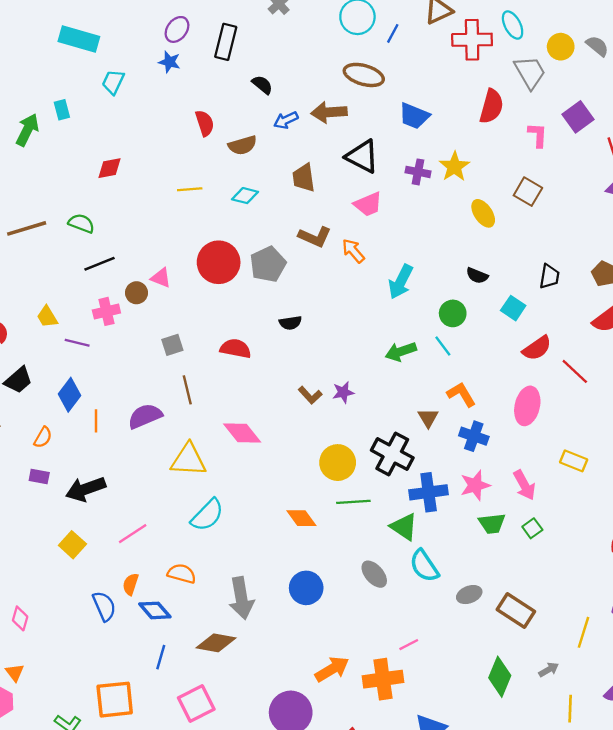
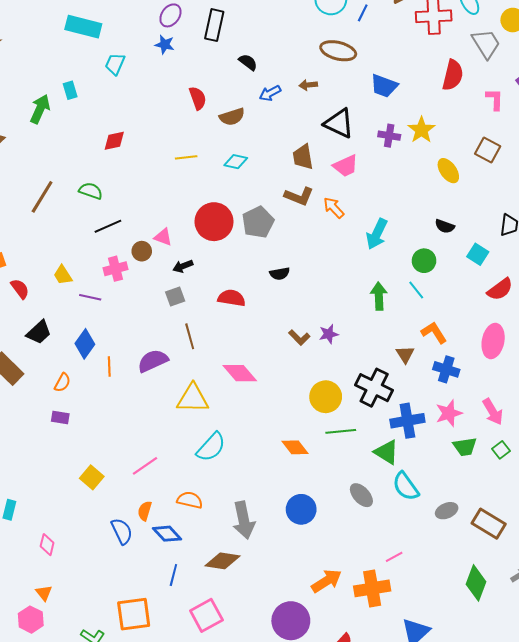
brown arrow: (329, 112) -> (308, 85), size x0.6
brown trapezoid: (304, 178) -> (303, 157), moved
brown line: (27, 228) -> (42, 197), turned -40
green arrow: (401, 352) -> (379, 296), turned 108
black arrow: (86, 489) -> (183, 266), moved, size x0.6

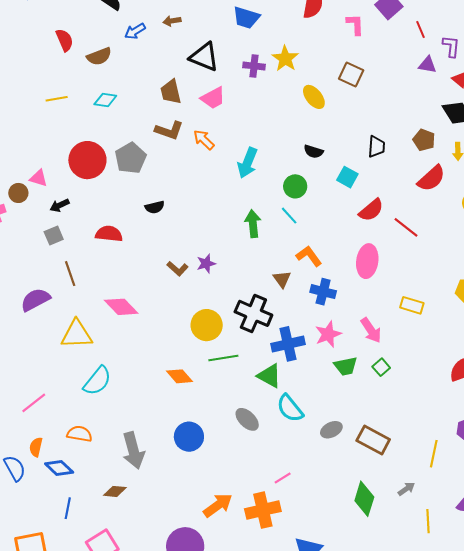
brown diamond: (222, 561) -> (115, 491), size x0.7

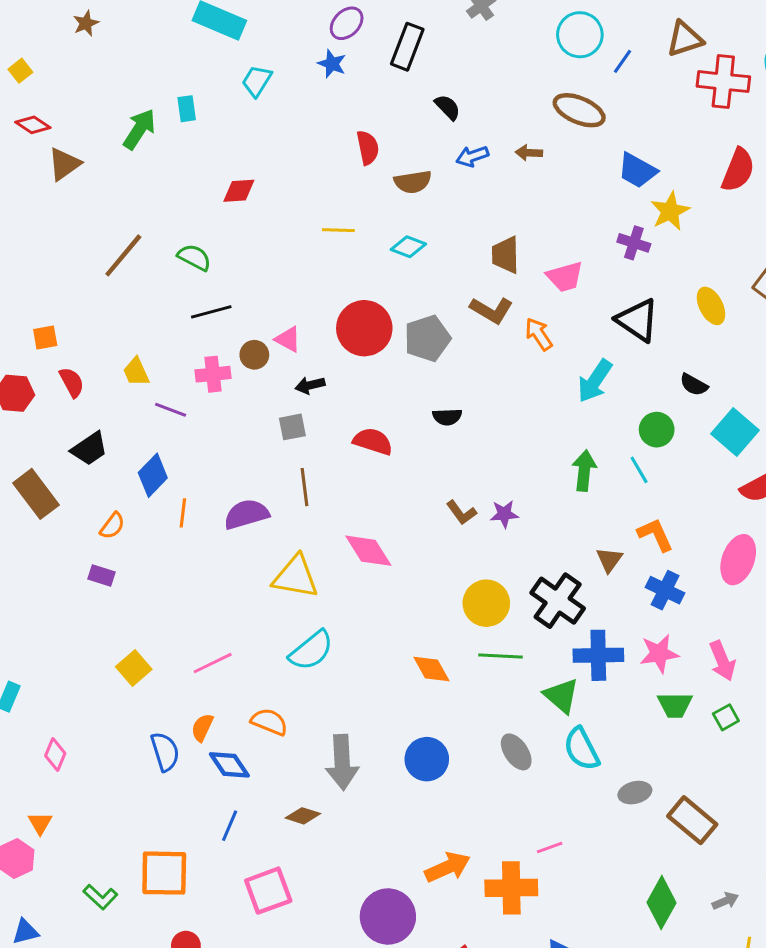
black triangle: (204, 57) -> (637, 320), moved
yellow star: (285, 59) -> (670, 211), moved
cyan square: (347, 177) -> (735, 432), size x1.4

